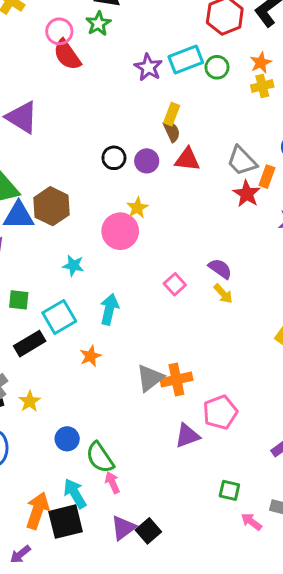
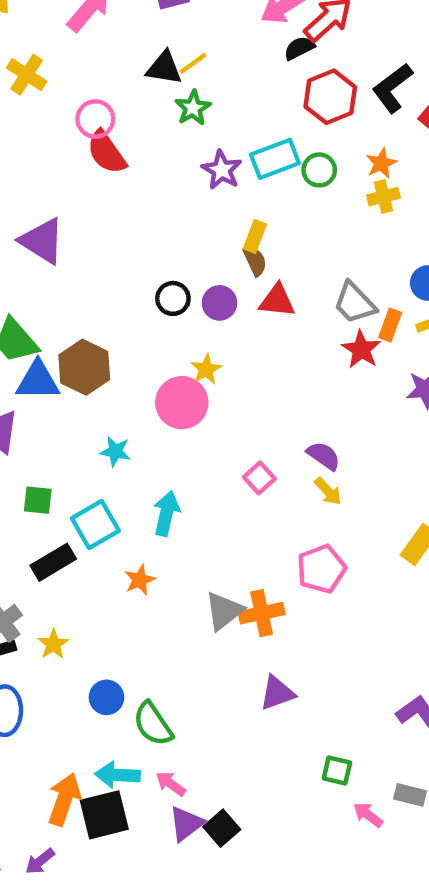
green star: (98, 24) -> (193, 108), moved
pink pentagon: (220, 412) -> (321, 569), moved
pink arrow: (112, 483) -> (171, 784), moved, turned -30
cyan arrow: (75, 493) -> (118, 775), turned -56

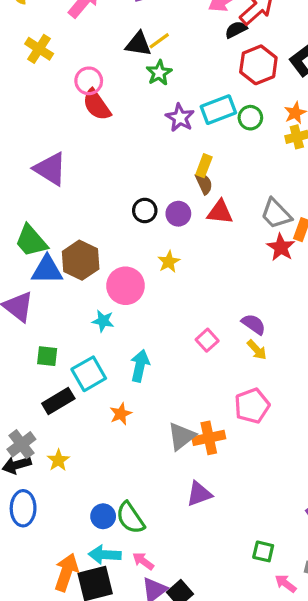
pink circle: (182, 403) -> (126, 286), moved
purple triangle: (277, 693) -> (199, 494), moved
blue circle: (106, 697) -> (103, 516), moved

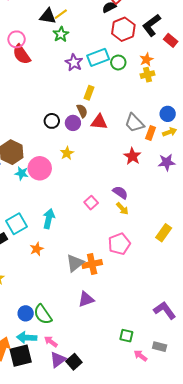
brown semicircle: (204, 183) -> (82, 111), moved
red star: (281, 247) -> (132, 156), moved
cyan star: (103, 321) -> (22, 173), moved

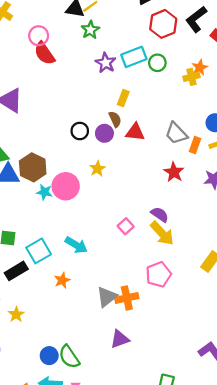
orange star: (146, 59) -> (200, 67), moved
yellow arrow: (122, 209) -> (162, 233), size x1.6
cyan arrow: (49, 219) -> (76, 245), turned 108

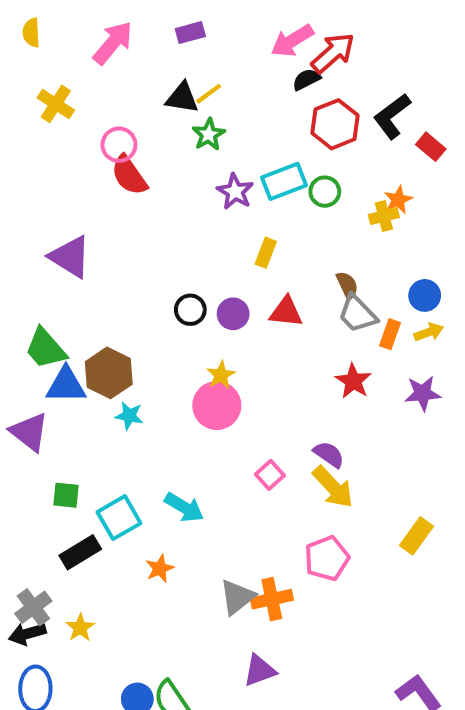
brown semicircle: (115, 119) -> (347, 285), moved
pink circle: (66, 186) -> (217, 406), moved

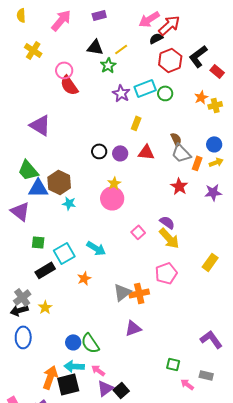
yellow line: (209, 94) -> (121, 49), moved
yellow cross: (384, 216) -> (215, 105), moved

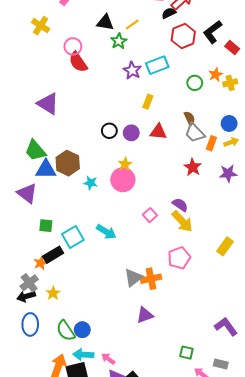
green circle: (165, 93) -> (195, 83), moved
cyan star: (69, 203) -> (91, 183), moved
orange star: (84, 278) -> (41, 263), moved
green semicircle: (90, 343) -> (66, 331), moved

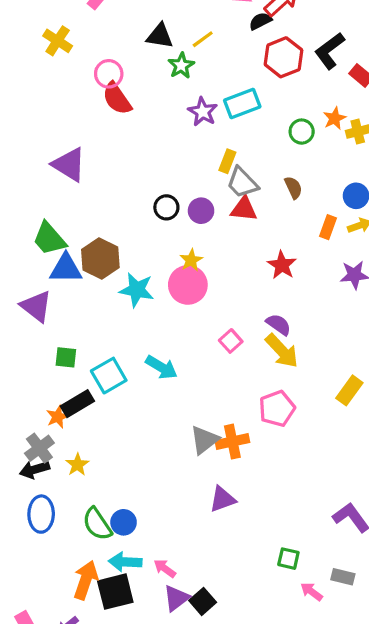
gray trapezoid: (195, 133) -> (242, 183), moved
red star: (193, 167) -> (282, 265), moved
cyan star: (91, 183) -> (137, 290), size x1.5

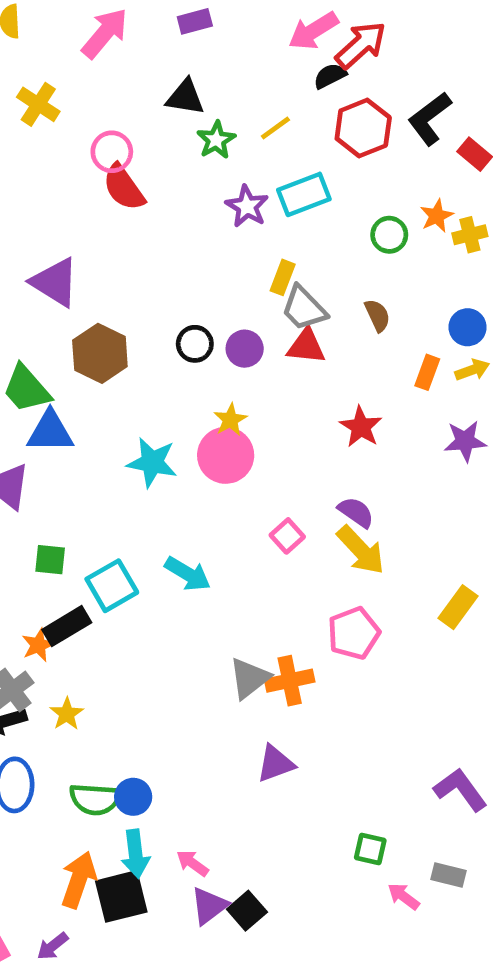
yellow line: (203, 39) -> (275, 128), moved
brown hexagon: (100, 258) -> (100, 353), moved
green semicircle: (97, 524) -> (95, 799), turned -52
cyan arrow: (125, 562) -> (136, 854), turned -100

